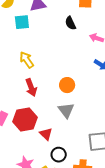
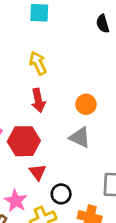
gray triangle: (66, 110) -> (80, 137), turned -36
red triangle: (46, 134) -> (38, 172), moved

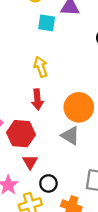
orange circle: (86, 104) -> (79, 107), size x1.6

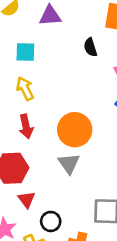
cyan square: (47, 23) -> (25, 52), moved
gray triangle: (70, 136) -> (69, 163), turned 30

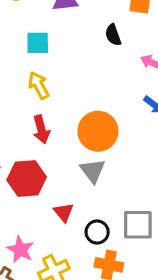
red triangle: (27, 200) -> (64, 212), moved
black circle: (51, 221) -> (97, 232), moved

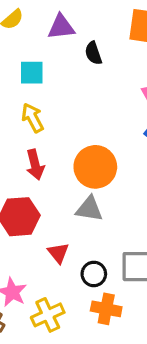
black semicircle: (113, 35) -> (93, 53), moved
gray triangle: (93, 171) -> (89, 209), turned -44

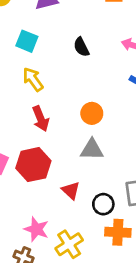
black semicircle: (93, 53) -> (81, 47), moved
cyan square: (32, 73) -> (27, 41), turned 30
orange circle: (95, 167) -> (92, 113), size x0.6

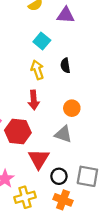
black semicircle: (81, 47) -> (65, 65), moved
red triangle: (71, 190) -> (39, 159), size x1.5

